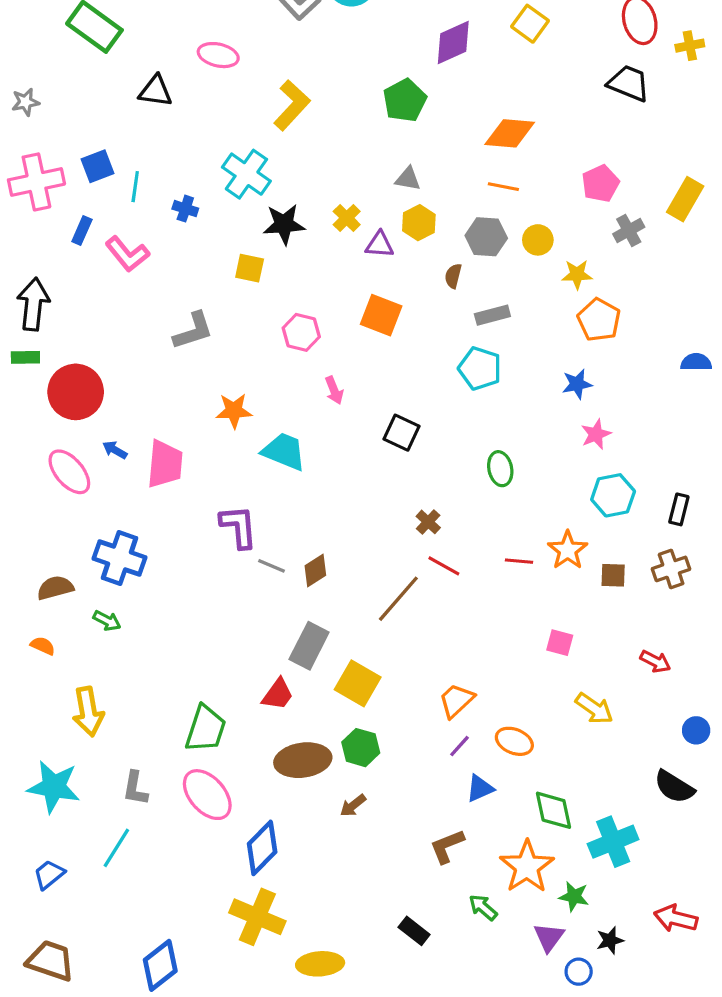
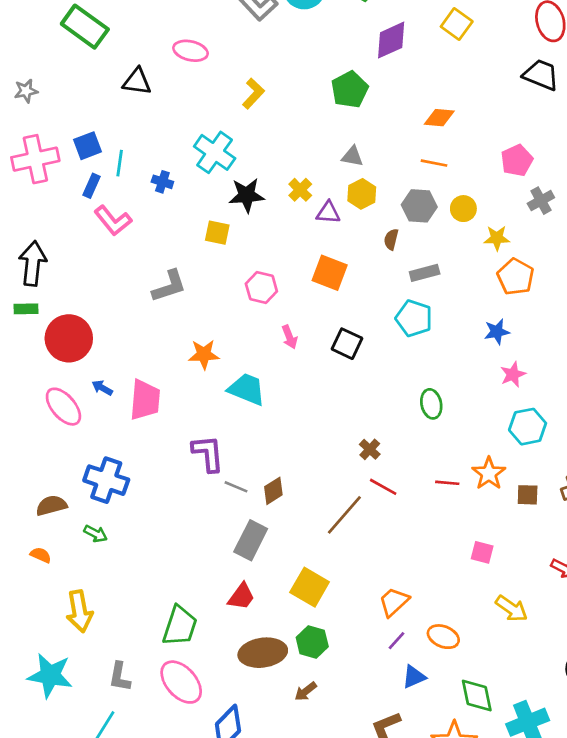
yellow L-shape: (292, 105) -> (253, 94), size x0.7
orange diamond: (510, 133) -> (439, 118), size x0.7
blue rectangle: (82, 231) -> (92, 186), moved
black square: (402, 433) -> (347, 344), moved
gray rectangle: (309, 646) -> (251, 540), moved

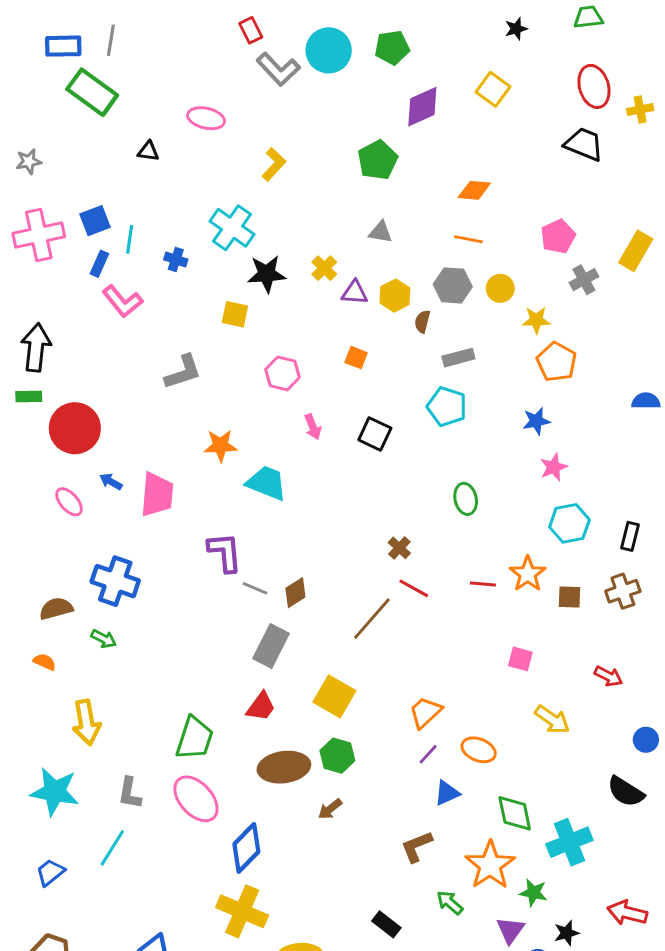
black triangle: (137, 82) -> (148, 151), size x0.7
yellow hexagon: (362, 194) -> (395, 296), moved
orange square: (330, 273) -> (356, 358), size x0.6
pink ellipse: (63, 407) -> (69, 502), size x0.7

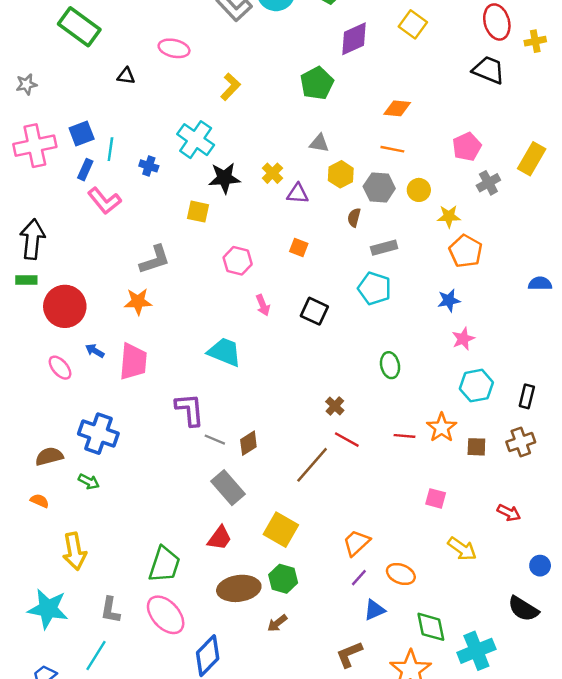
yellow hexagon: (395, 296) -> (341, 174), moved
orange star: (220, 446) -> (138, 302), moved
gray rectangle: (271, 646) -> (228, 488), turned -68

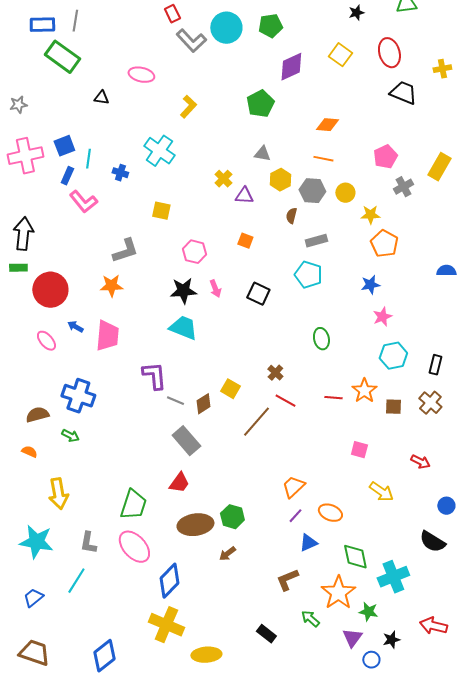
red ellipse: (497, 22) -> (389, 53), moved
black star: (224, 178) -> (183, 291), moved
brown cross: (521, 442) -> (430, 403), turned -30
yellow square: (281, 530) -> (230, 389), moved, size x0.7

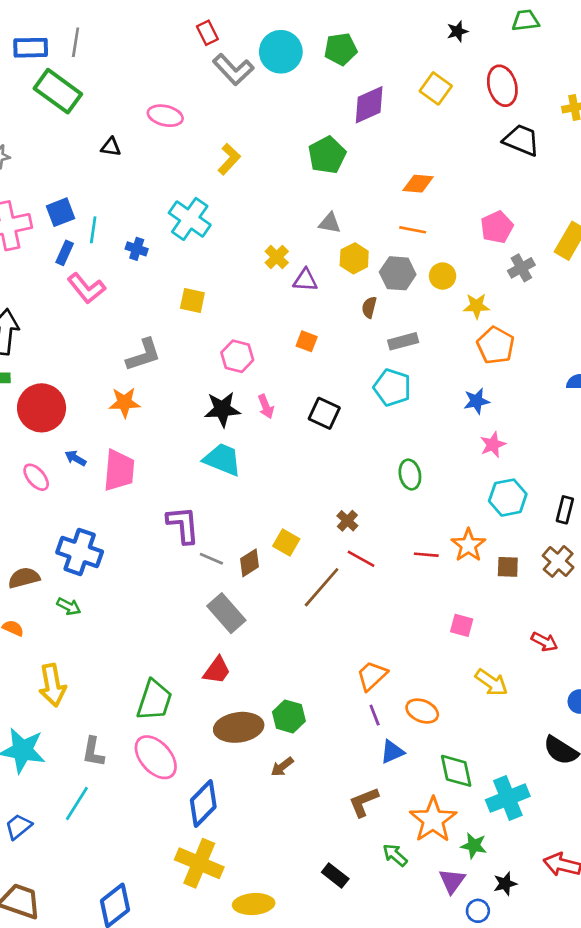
purple line: (295, 516) -> (375, 715), turned -63

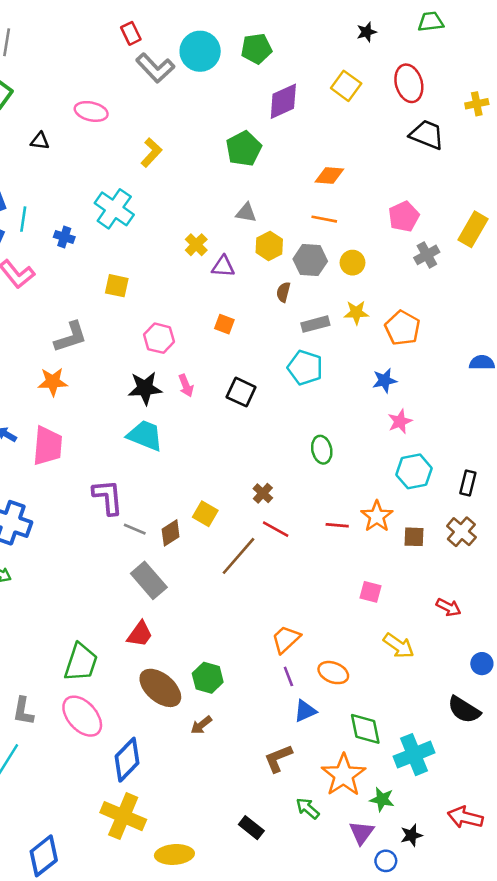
yellow star: (477, 306) -> (356, 313), moved
brown ellipse: (239, 727) -> (160, 688), turned 48

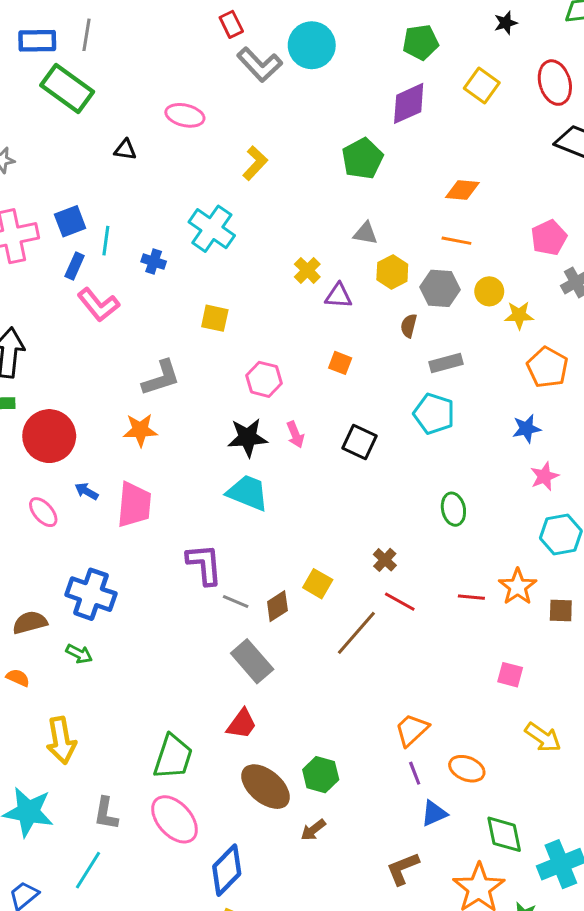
green pentagon: (256, 49) -> (421, 42), moved
yellow star: (356, 313) -> (519, 315), moved

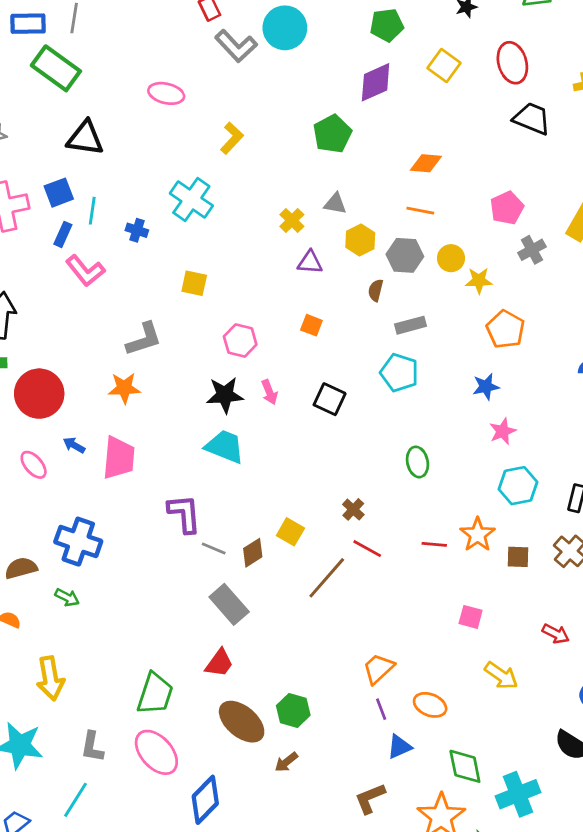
black triangle: (125, 150) -> (85, 138), moved, size x1.8
yellow cross: (307, 270) -> (292, 220), moved

